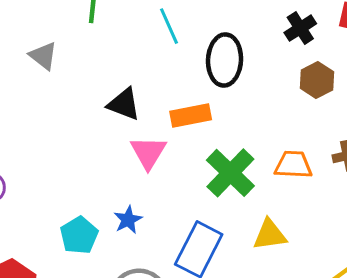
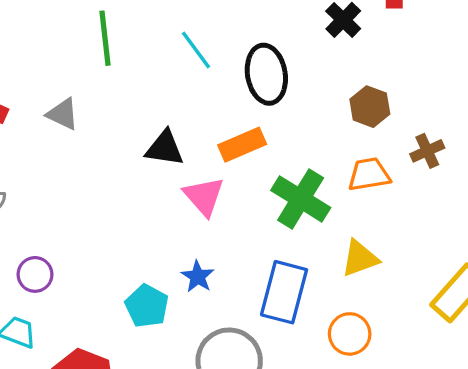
brown hexagon: (317, 80) -> (370, 107), moved

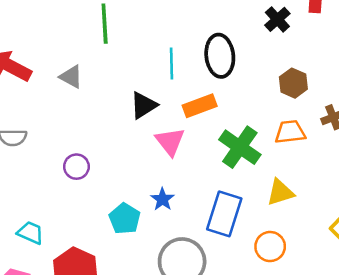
cyan line: (196, 50) -> (172, 63), moved, turned 32
black triangle: (165, 148) -> (144, 105), turned -44
purple circle: (35, 274) -> (76, 167), moved

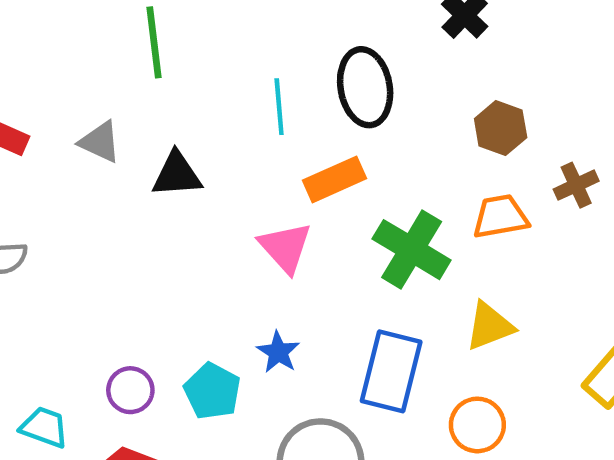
black triangle: (144, 105) -> (177, 174), moved, turned 32
purple circle: (76, 167) -> (130, 390), moved

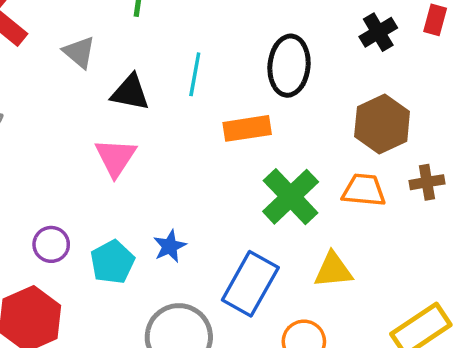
cyan line: (279, 107) -> (195, 74), moved
brown hexagon: (501, 128) -> (382, 124), size x1.4
pink triangle: (285, 247) -> (116, 157), moved

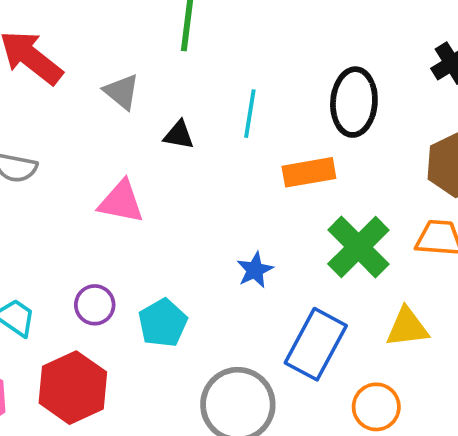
black triangle: (130, 92) -> (179, 135), size x0.7
pink triangle: (116, 157) -> (121, 202), moved, turned -51
blue star: (170, 246) -> (255, 270), moved

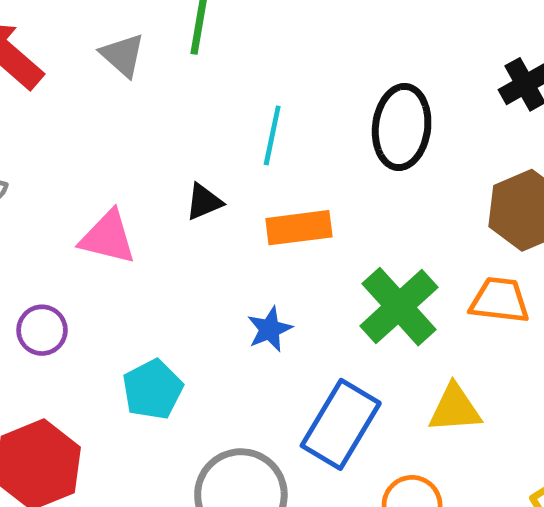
gray triangle: (122, 92) -> (123, 55), moved
black triangle: (179, 135) -> (204, 202), moved, turned -36
orange rectangle: (309, 172) -> (299, 228), moved
purple circle: (95, 305) -> (42, 330), moved

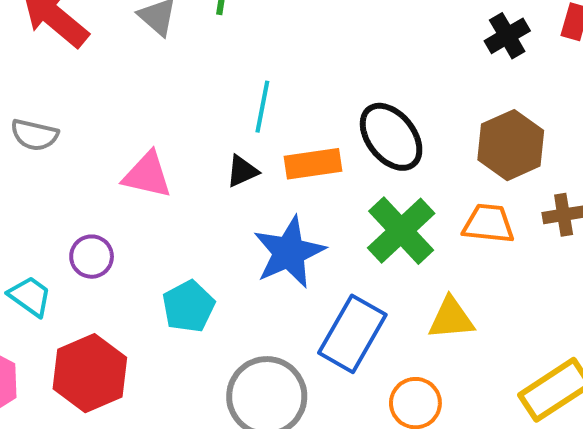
black ellipse: (402, 127) -> (391, 137), moved, turned -44
cyan line: (272, 135) -> (262, 107), moved
black triangle: (204, 202) -> (242, 171), moved
blue star: (270, 329) -> (289, 252), size x1.8

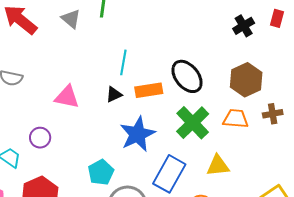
cyan pentagon: (188, 306) -> (101, 172), moved

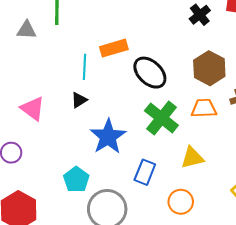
gray triangle: (71, 19) -> (26, 30), turned -30
orange rectangle: (149, 90) -> (114, 48), moved
pink triangle: (67, 97) -> (33, 109), turned 32
blue rectangle: (169, 174) -> (145, 172), size x0.7

